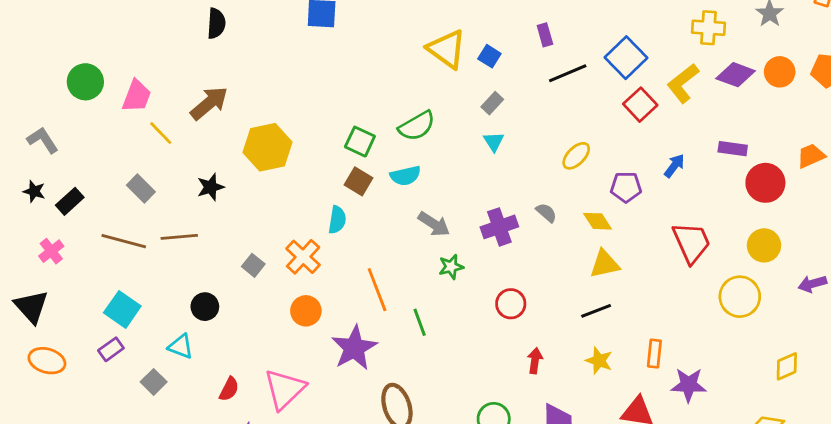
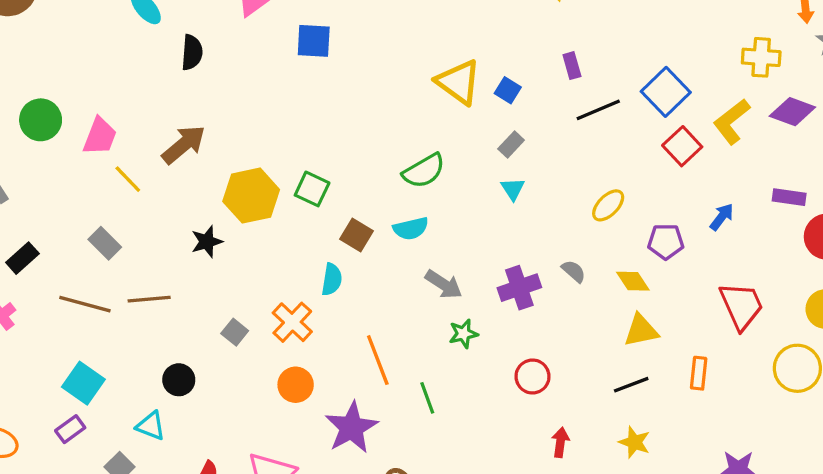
green square: (360, 142) -> (312, 189), moved
black star: (211, 187) -> (207, 242), moved
orange rectangle: (654, 354) -> (699, 373), moved

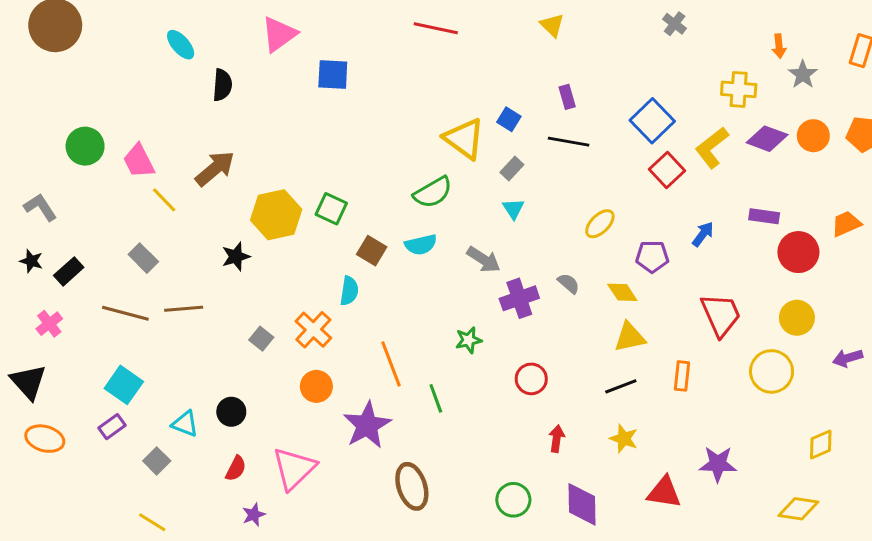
yellow triangle: (458, 82) -> (464, 139), moved
black line: (598, 110) -> (569, 142), moved, turned 33
pink trapezoid: (100, 136) -> (139, 161), turned 132
gray arrow: (444, 284) -> (484, 260), moved
black circle: (179, 380) -> (231, 412), moved

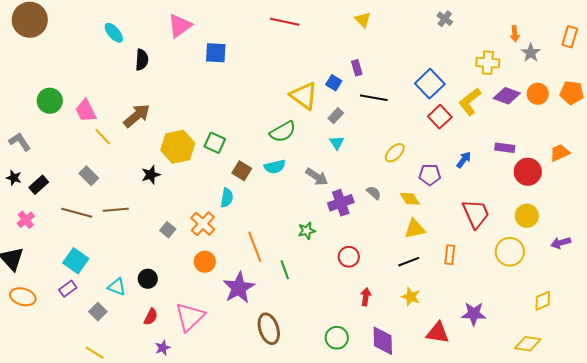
purple rectangle: (567, 97) -> (357, 68), moved

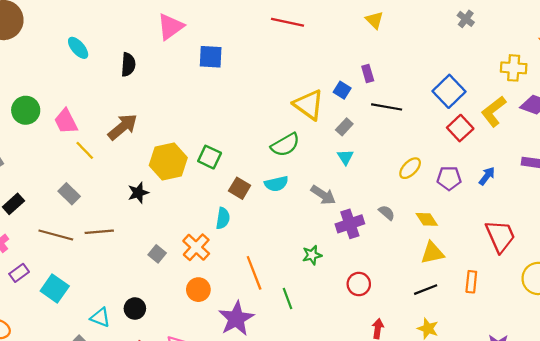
cyan ellipse: (114, 33) -> (78, 48), moved
purple pentagon: (430, 175) -> (449, 178), moved
purple rectangle: (68, 289) -> (19, 273), moved

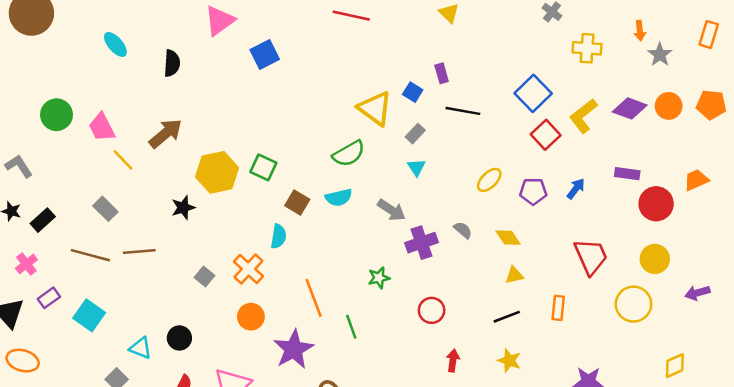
blue square: (211, 57) -> (265, 54), turned -30
yellow cross: (514, 68) -> (587, 48), moved
yellow triangle: (432, 253) -> (514, 275), size x0.7

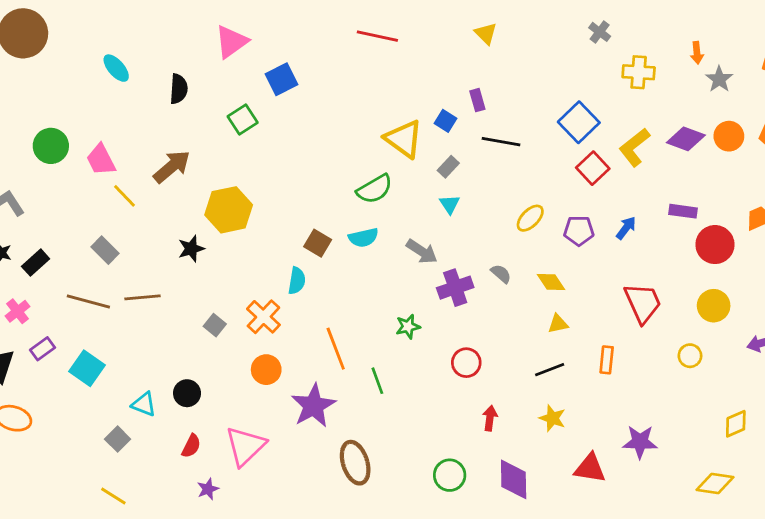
green square: (263, 167) -> (243, 119), moved, turned 32
yellow circle: (633, 304) -> (690, 356), size x0.6

